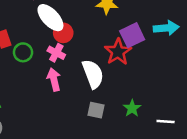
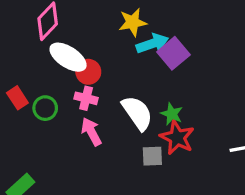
cyan arrow: (166, 28) -> (152, 44), moved
red star: (118, 52) -> (177, 138), moved
green star: (132, 108) -> (172, 114), moved

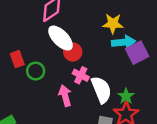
pink cross: (86, 98) -> (81, 75), moved

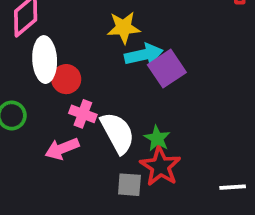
white ellipse: (61, 38) -> (45, 60), turned 48
pink arrow: (65, 96) -> (62, 149), turned -90

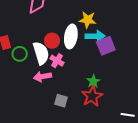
white ellipse: (45, 60) -> (71, 36), moved
white semicircle: (118, 133) -> (41, 53), moved
gray square: (129, 185) -> (61, 101), moved

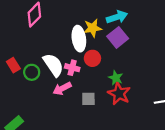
yellow star: (88, 20) -> (93, 28), moved
cyan arrow: (95, 36) -> (117, 17), moved
red circle: (52, 41) -> (92, 58), moved
gray square: (61, 101) -> (88, 99), moved

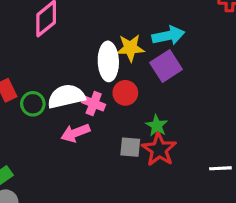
white semicircle: (53, 65) -> (66, 96), turned -75
gray square: (88, 99) -> (130, 147), moved

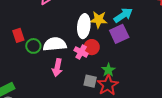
cyan arrow: (168, 36) -> (123, 15), turned -30
pink cross: (94, 103) -> (81, 52), moved
pink arrow: (75, 133) -> (57, 68), turned -66

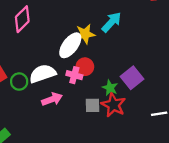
white ellipse: (84, 26) -> (70, 45), turned 45
purple square: (119, 34) -> (132, 78), moved
pink arrow: (57, 68) -> (52, 99), turned -108

